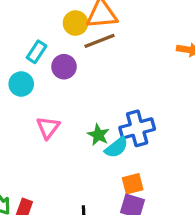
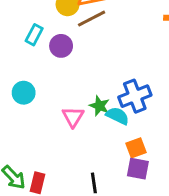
cyan circle: (21, 84) -> (24, 93), moved
pink triangle: (48, 128) -> (73, 117), moved
cyan semicircle: (116, 147) -> (117, 116), turned -110

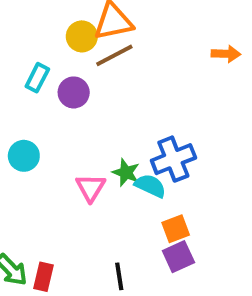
purple square: (138, 169) -> (178, 257), turned -35

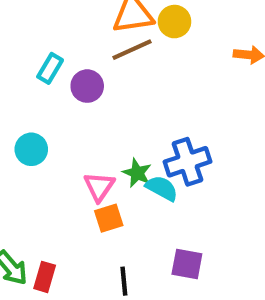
yellow circle: (82, 36) -> (174, 22), moved
orange square: (176, 229) -> (109, 218), moved
purple square: (178, 257) -> (187, 264), turned 32

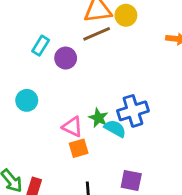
pink triangle: (99, 187) -> (72, 127), turned -40

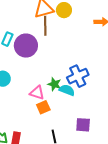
brown line: (97, 34) -> (45, 26), turned -60
purple circle: (66, 58) -> (26, 46), size x1.5

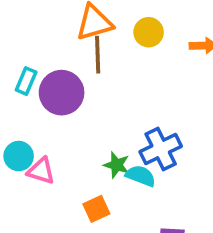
yellow circle: (64, 10) -> (149, 32), moved
pink triangle: (37, 93) -> (41, 171), moved

